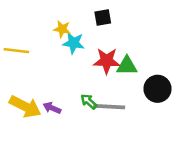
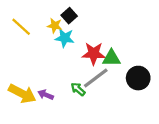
black square: (103, 18) -> (69, 16), moved, turned -32
yellow line: (16, 51) -> (21, 27), moved, turned 35
gray line: (109, 107) -> (96, 78), moved, turned -40

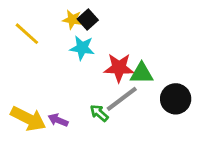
yellow star: (55, 26) -> (72, 20), moved

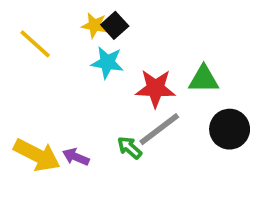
green triangle: (142, 73) -> (204, 79), moved

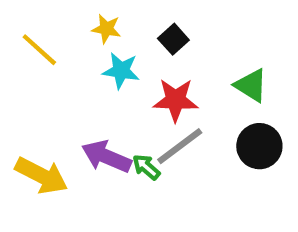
black square: (115, 25) -> (173, 39), moved
green triangle: (204, 79) -> (251, 85), moved, turned 32
purple arrow: (76, 157) -> (106, 157), moved, size x1.6

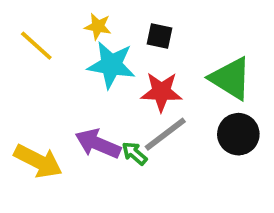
black square: (173, 39) -> (159, 36), turned -36
cyan star: (121, 71) -> (111, 65), size x1.4
green triangle: (251, 85) -> (231, 78), size x1.4

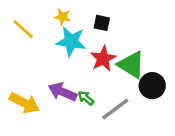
green triangle: (231, 78) -> (131, 65), moved
red star: (161, 92) -> (103, 59), turned -30
gray line: (165, 134) -> (115, 109), moved

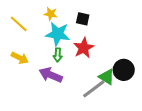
green triangle: (131, 65) -> (107, 77), moved, size x0.7
green arrow: (86, 98) -> (58, 55), moved, turned -128
yellow arrow: (24, 103) -> (20, 58), moved, size x0.7

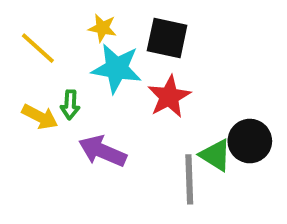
black square: (83, 19) -> (167, 38), size x1.5
green arrow: (58, 55) -> (70, 105), moved
gray line: (94, 89) -> (189, 179), turned -55

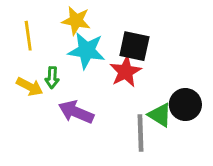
yellow star: (102, 28) -> (76, 21), size x1.4
black square: (167, 38) -> (134, 46), moved
yellow line: (38, 48) -> (28, 36), turned 40

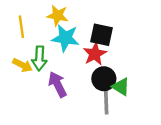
green arrow: (52, 78) -> (39, 58), size x1.5
black circle: (185, 105) -> (104, 79), moved
purple arrow: (76, 112) -> (58, 84), turned 40

